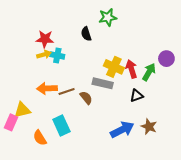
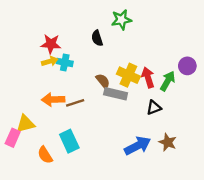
brown semicircle: (86, 98) -> (103, 81), moved

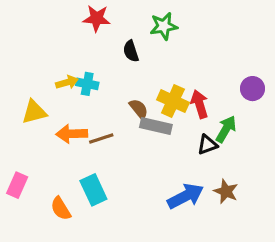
red star: (51, 44) -> (97, 18), moved
green arrow: (168, 81) -> (226, 129), moved
yellow triangle: (25, 124) -> (34, 112), moved

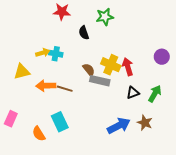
green arrow: (226, 129) -> (155, 94), moved
brown line: (101, 138) -> (65, 89), turned 35

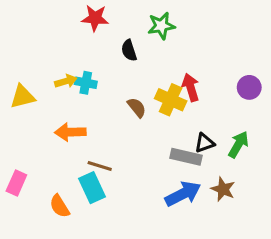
red arrow: (128, 67) -> (191, 87), moved
yellow triangle: (22, 72) -> (23, 97), moved
gray rectangle: (100, 81) -> (186, 157), moved
brown line: (65, 89) -> (100, 166), moved

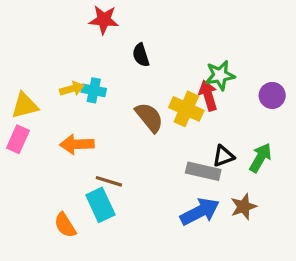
green star: (161, 26) -> (220, 75), moved
brown semicircle: (137, 107) -> (149, 117), size x1.4
pink rectangle: (16, 183) -> (18, 139), moved
brown star: (223, 189) -> (244, 207), turned 30

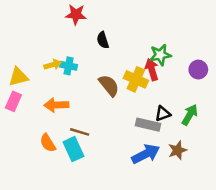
orange semicircle: (65, 225) -> (48, 143), moved

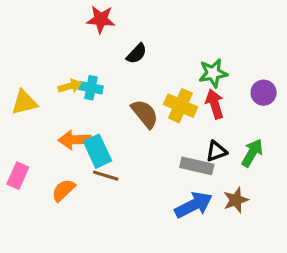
black semicircle: (103, 40) -> (137, 54), turned -119
red arrow: (152, 70) -> (215, 104), moved
pink rectangle: (13, 101) -> (18, 176), moved
orange semicircle: (48, 143) -> (63, 190), turned 78
cyan rectangle: (73, 149) -> (98, 151), moved

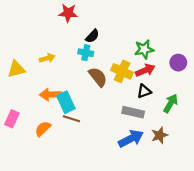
cyan cross: (91, 88) -> (86, 53), moved
red arrow: (215, 104) -> (145, 70), turned 84
black triangle: (216, 151) -> (144, 91), moved

